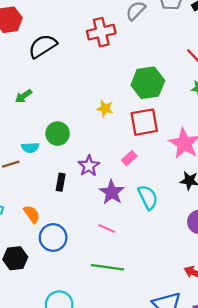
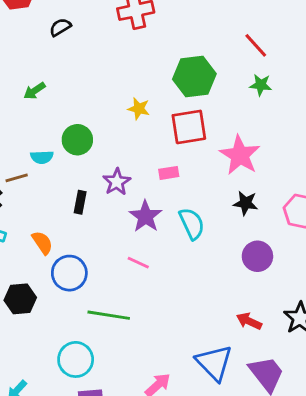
black semicircle: (43, 46) -> (60, 27), size x0.6
pink rectangle: (129, 158) -> (169, 173), turned 32
green line: (107, 267) -> (109, 315), moved

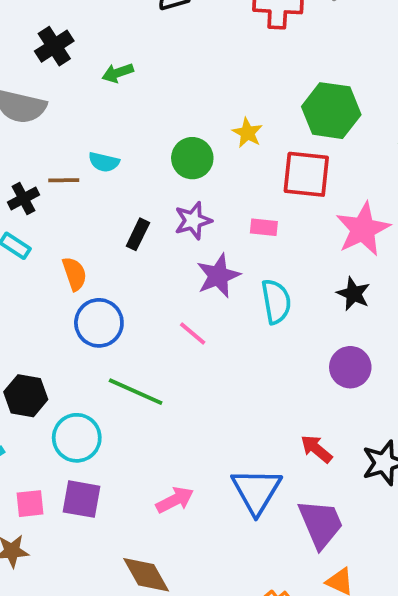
green circle: (77, 140) -> (192, 158), moved
black hexagon: (20, 299) -> (26, 396), moved

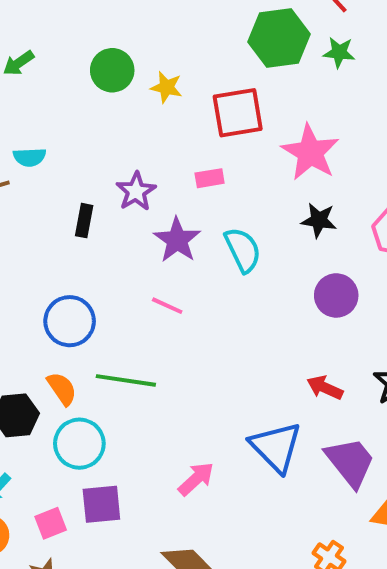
green hexagon: (331, 111) -> (279, 38), moved
green circle: (192, 158) -> (112, 70), moved
orange semicircle: (74, 274) -> (62, 389), moved

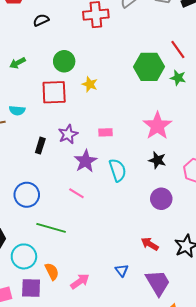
green circle: (112, 70) -> (64, 61), moved
red square: (238, 113) -> (54, 92), moved
orange semicircle: (62, 389) -> (52, 271), moved
blue triangle: (276, 447) -> (122, 270), size x0.5

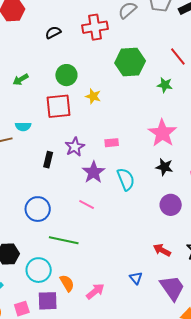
black semicircle: (41, 20) -> (53, 32), moved
green hexagon: (149, 67) -> (130, 62), moved
green star: (178, 78) -> (165, 85), moved

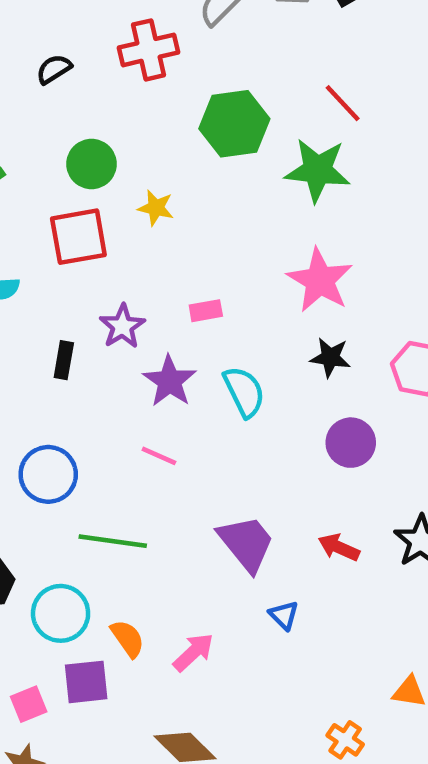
green star: (165, 85) -> (317, 170), size x1.8
purple trapezoid: (172, 288) -> (246, 543), moved

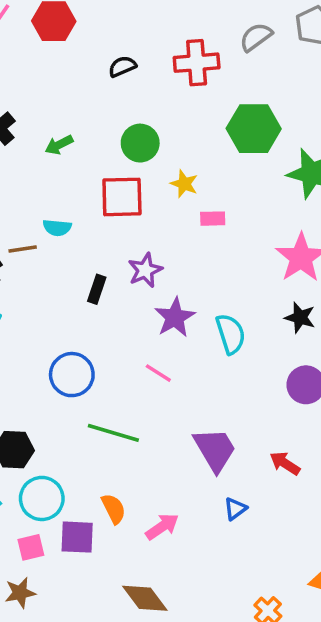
pink rectangle: (206, 311) -> (213, 219), moved
cyan circle: (61, 613) -> (42, 498), moved
blue triangle: (284, 615) -> (235, 509), turned 30

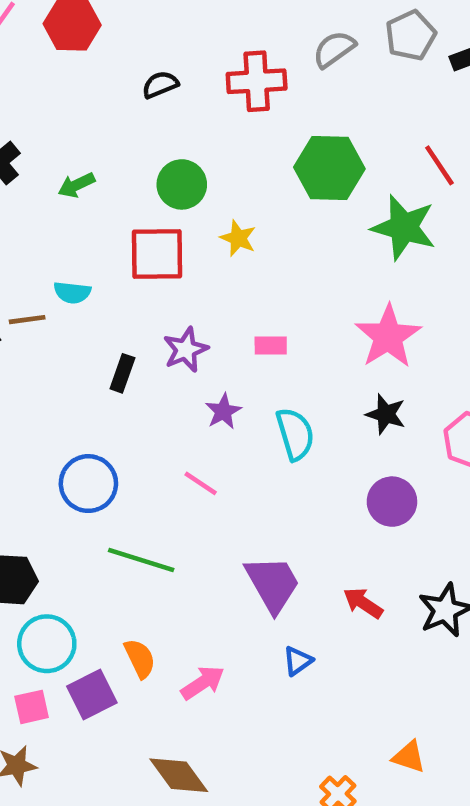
pink rectangle: (213, 219) -> (271, 345), moved
purple star: (175, 317) -> (223, 411), size x0.7
purple square: (77, 537) -> (92, 695), turned -30

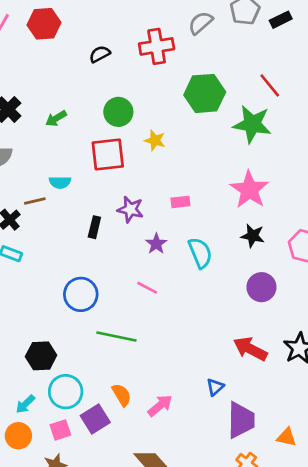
purple star: (186, 350) -> (130, 209), turned -30
purple trapezoid: (273, 584) -> (241, 420), moved, turned 36
red arrow: (363, 603) -> (250, 349), size x1.4

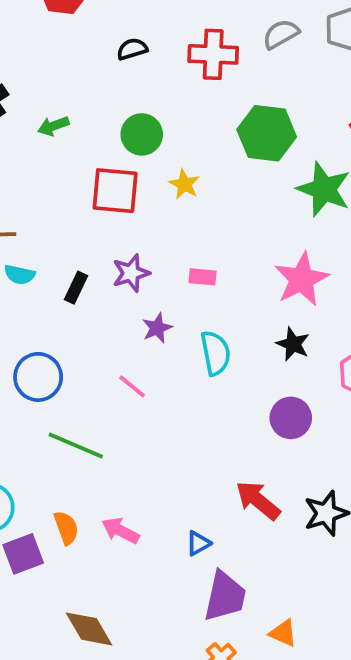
cyan semicircle: (60, 182) -> (20, 275), moved
purple star: (130, 209) -> (131, 273), turned 30
pink arrow: (160, 406) -> (120, 531), moved, turned -125

